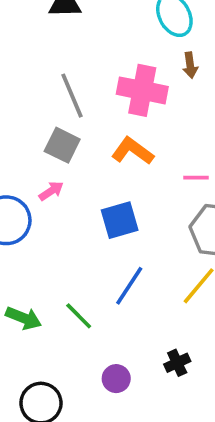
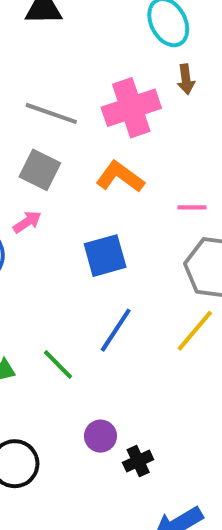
pink cross: (142, 90) -> (131, 108), turned -30
gray line: (72, 96) -> (51, 113), turned -48
black cross: (177, 363) -> (138, 461), moved

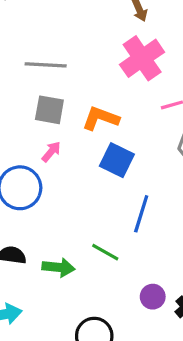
pink cross: (131, 108) -> (142, 58), moved
orange L-shape: (120, 177) -> (101, 118), moved
blue square: (105, 256) -> (117, 160), turned -32

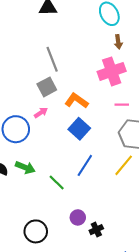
gray line: (46, 65) -> (52, 59), turned 50
gray square: (49, 110) -> (47, 87), turned 36
green arrow: (59, 267) -> (25, 167), moved

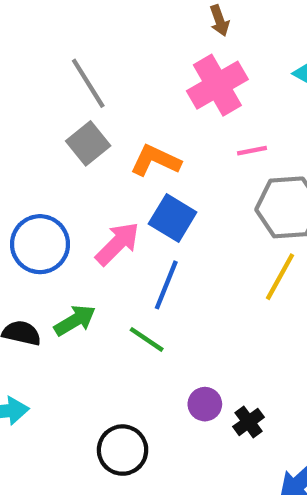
pink arrow: (41, 113) -> (117, 244), moved, size x1.6
blue line: (85, 165) -> (166, 285), moved
green arrow: (25, 167) -> (75, 320), turned -42

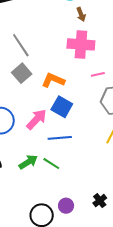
pink cross: (217, 85) -> (81, 44), turned 36
blue line: (166, 285) -> (60, 138), turned 65
green arrow: (75, 320) -> (28, 162), moved
purple circle: (205, 404) -> (66, 206), moved

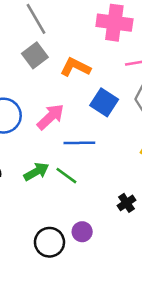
blue square: (62, 107) -> (104, 102), moved
black cross: (100, 201) -> (126, 203), moved

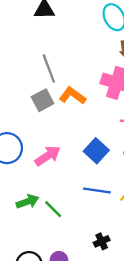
orange L-shape: (75, 67) -> (72, 96), moved
blue line: (79, 143) -> (97, 190), moved

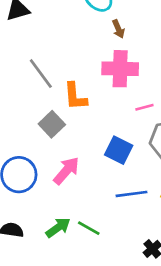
orange L-shape: (72, 96) -> (75, 96), turned -115
gray square: (43, 100) -> (52, 124), moved

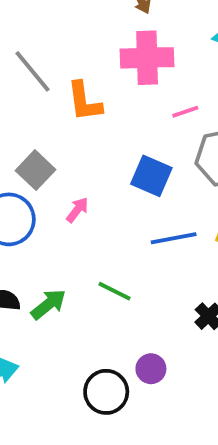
gray square: (52, 124) -> (36, 170), moved
pink arrow: (66, 171) -> (77, 210), size x0.6
green arrow: (58, 227) -> (48, 304), moved

